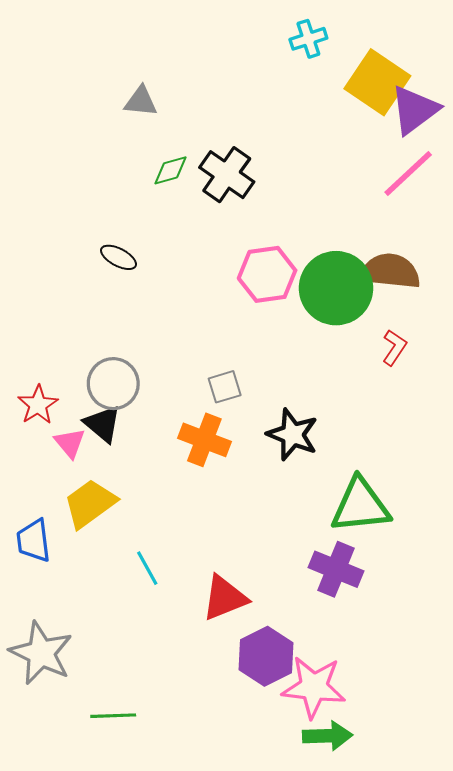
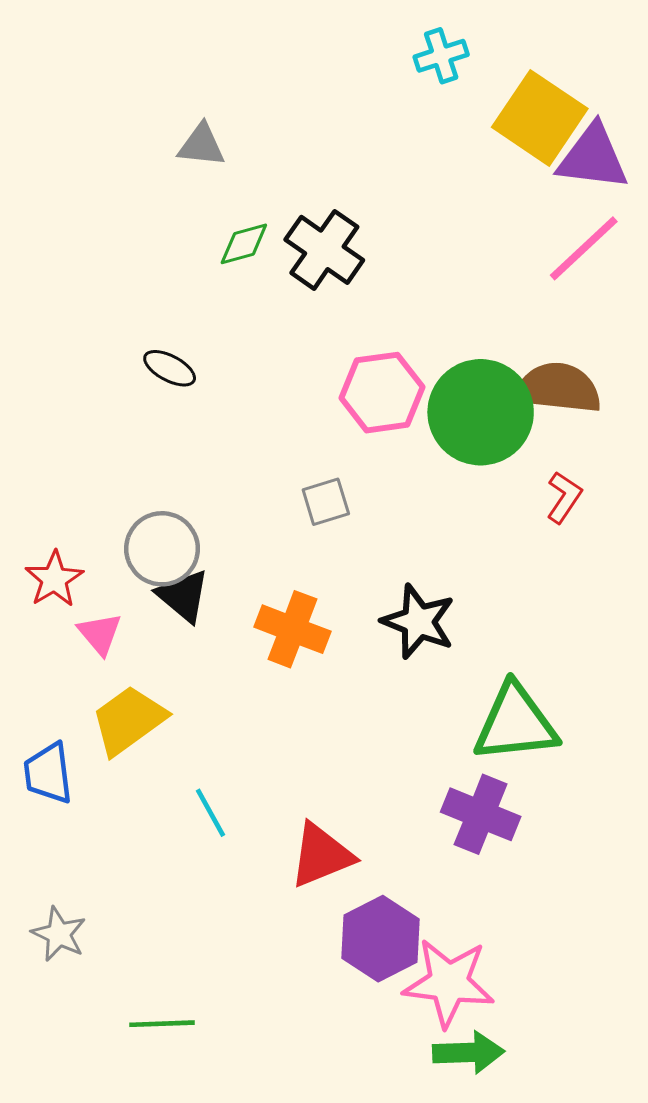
purple triangle: (415, 110) -> (593, 157), turned 44
gray square: (225, 387) -> (326, 502), moved
black triangle: (103, 424) -> (183, 596), moved
gray star: (41, 653) -> (59, 934), size x0.6

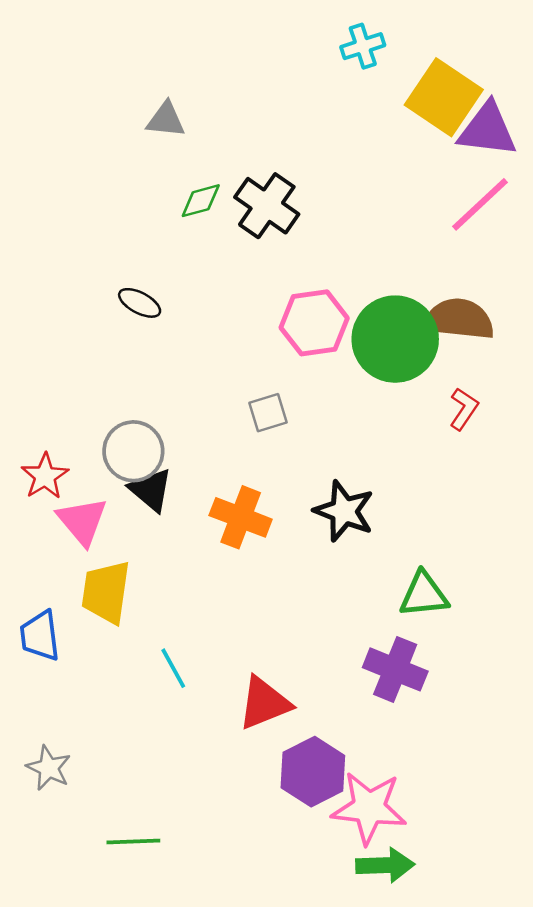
pink triangle: (100, 634) -> (82, 521), size x1.4
yellow trapezoid: (129, 720) -> (106, 592), turned -46
green triangle: (515, 723) -> (424, 595), size x0.7

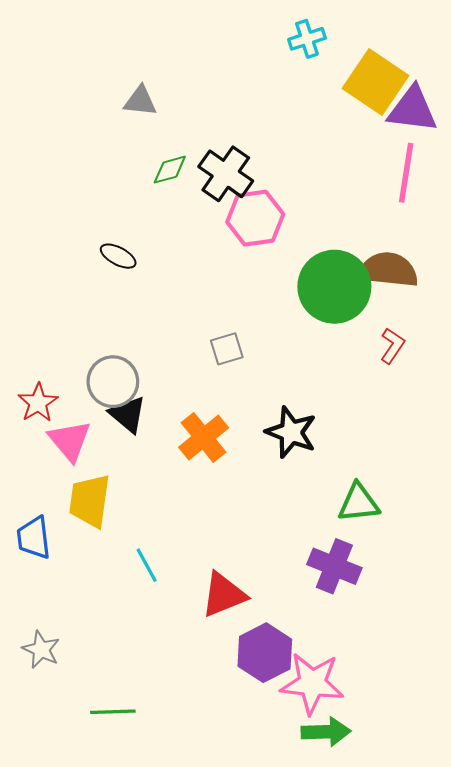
pink line: (480, 204) -> (406, 173), turned -38
pink hexagon: (314, 323) -> (255, 218), moved
orange cross: (241, 517) -> (204, 438), turned 30

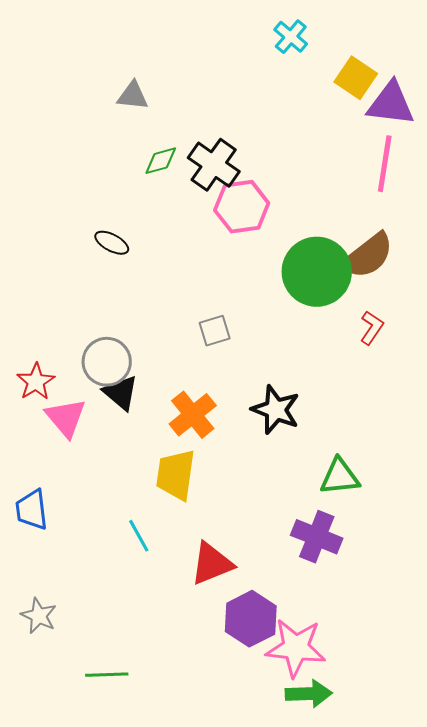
cyan cross: (307, 39) -> (291, 37), turned -32
yellow square: (376, 82) -> (356, 78), size x0.7
brown semicircle: (388, 270) -> (368, 256), turned 136
yellow trapezoid: (90, 501) -> (176, 475), moved

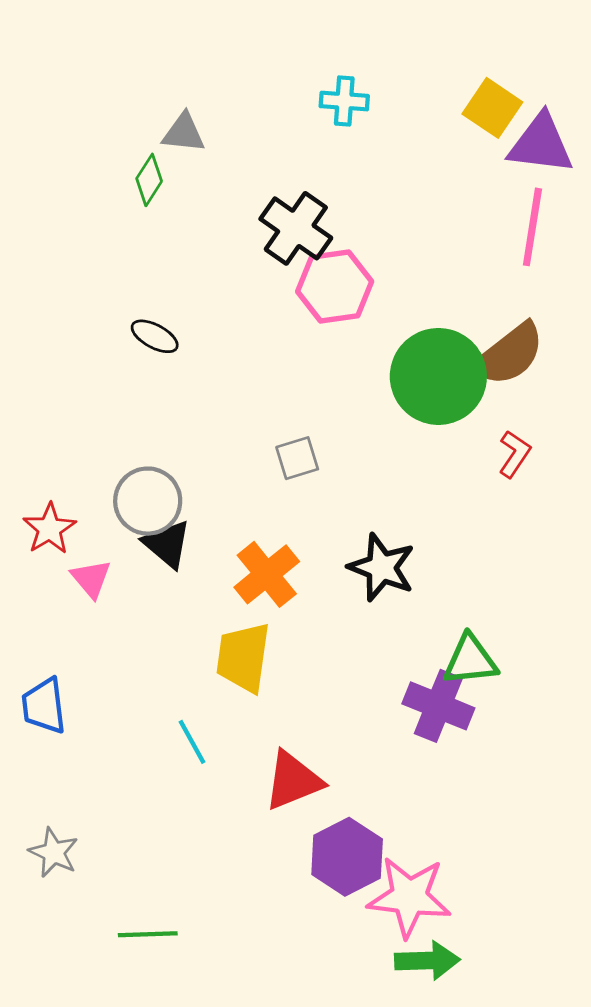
cyan cross: (291, 37) -> (344, 101), moved, turned -36
green diamond: (161, 161) -> (149, 180), moved, turned -42
pink triangle: (66, 418) -> (91, 579), size x0.7
purple cross: (317, 537) -> (438, 706), moved

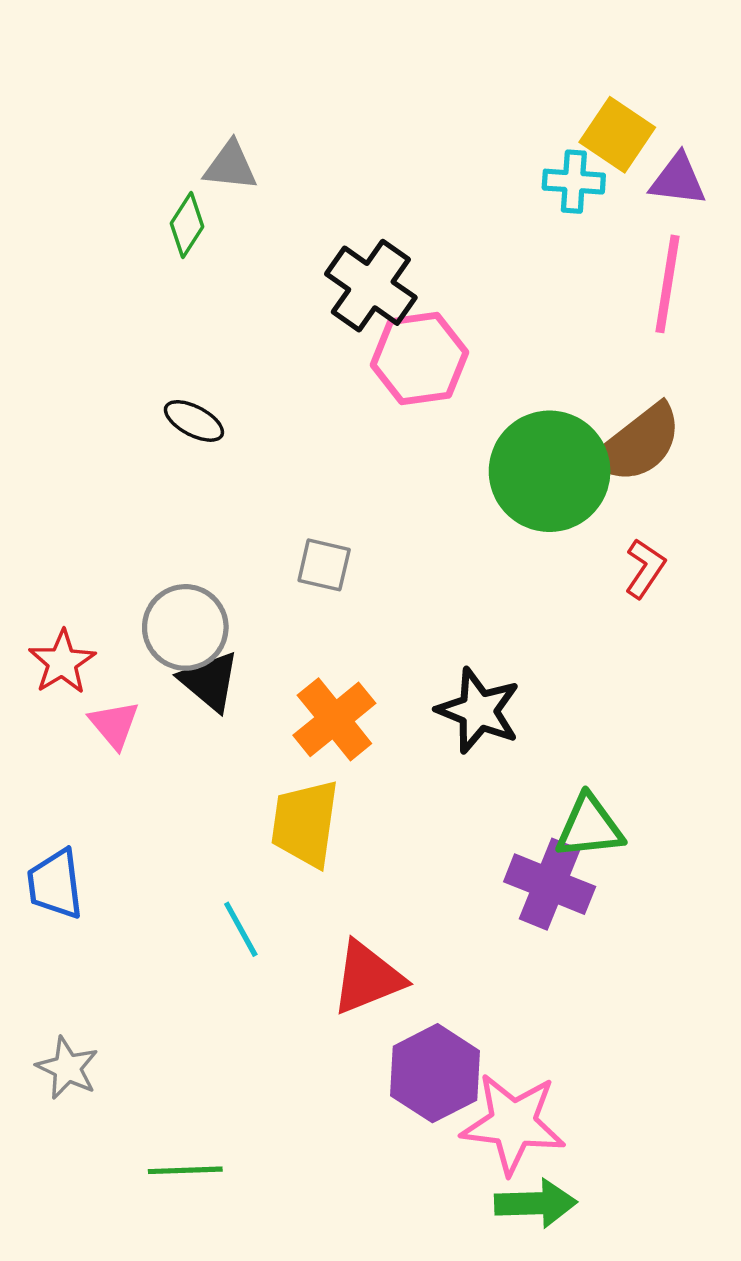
cyan cross: (344, 101) -> (574, 182), moved
purple triangle: (541, 144) -> (678, 180), size x0.7
gray square: (297, 458) -> (324, 565), moved, turned 30

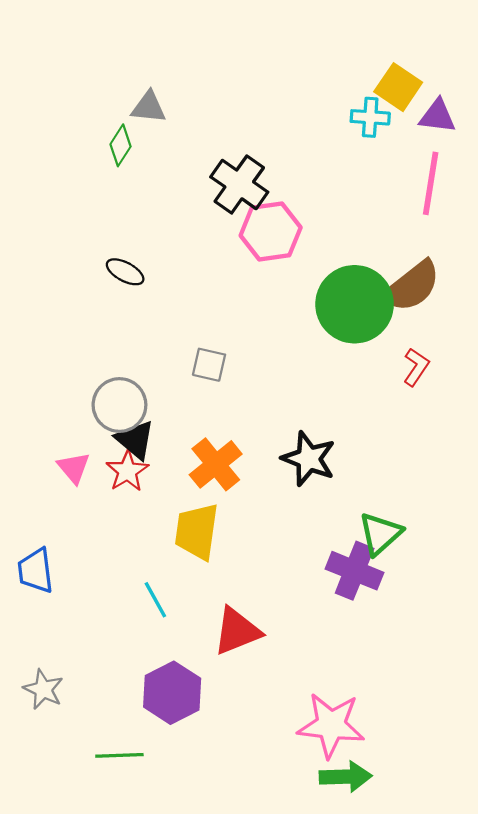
red star: (62, 662) -> (127, 471), moved
green triangle: (589, 827) -> (380, 534), turned -36
purple hexagon: (435, 1073) -> (172, 693), moved

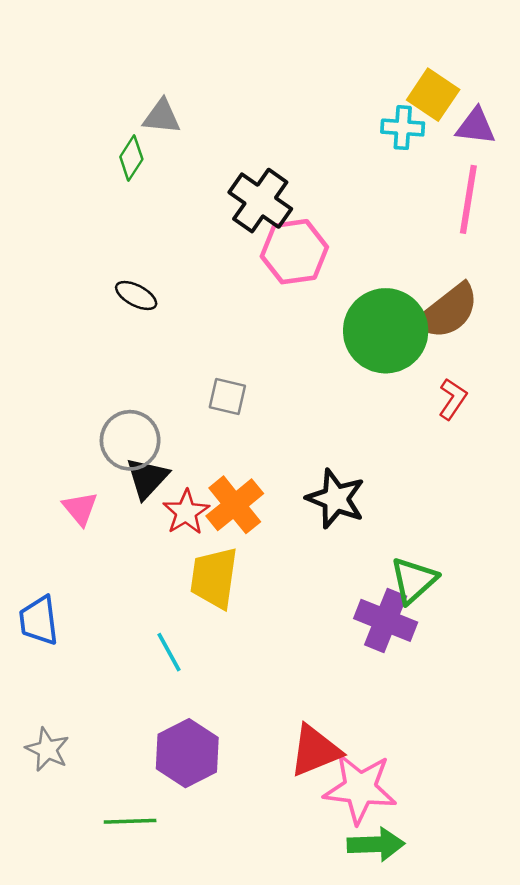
black triangle: (135, 440) -> (147, 478), turned 33
red star: (127, 471) -> (186, 512), moved
red triangle: (237, 631) -> (315, 751), moved

